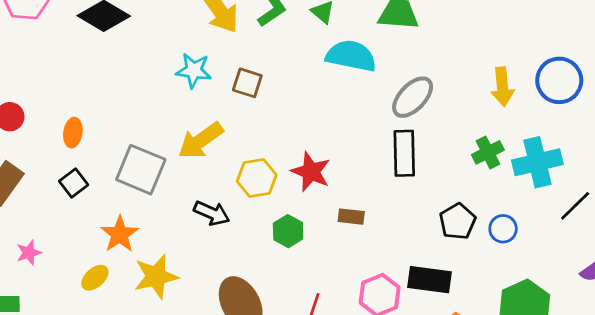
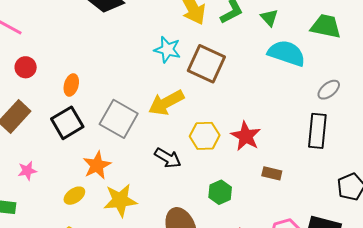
brown square: (247, 83) -> (206, 64), size x1.6
gray ellipse: (413, 97) -> (329, 90), size x0.7
black square: (74, 183) -> (67, 123), size x1.5
green hexagon: (288, 231) -> (220, 192), moved

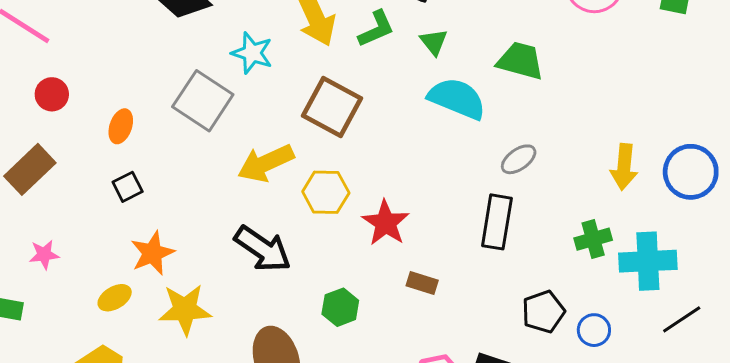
cyan star: (167, 50) -> (252, 53), moved
gray square: (119, 119) -> (203, 101), moved
black square: (67, 123) -> (128, 187), moved, size x0.6
yellow hexagon: (205, 136) -> (326, 192), moved
black arrow: (168, 158) -> (263, 249), size x1.4

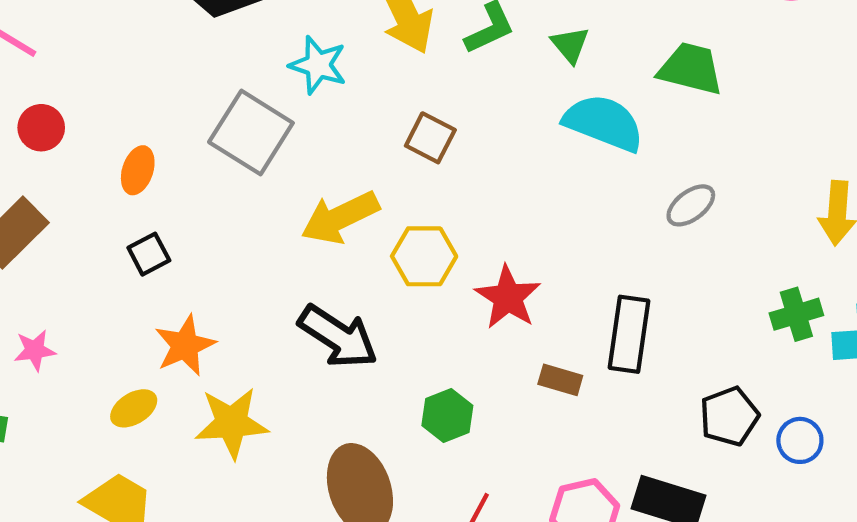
brown square: (332, 107) -> (430, 138), size x0.6
black rectangle: (497, 222) -> (629, 334), moved

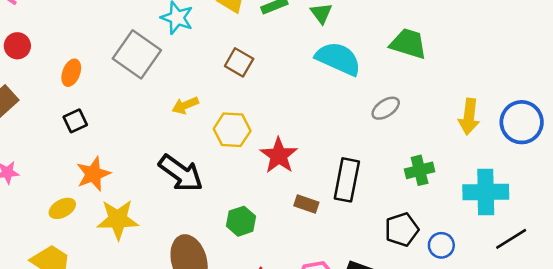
green trapezoid: (691, 69) -> (408, 44), moved
yellow arrow: (340, 217) -> (185, 105), size x0.6
green cross: (796, 314) -> (420, 170), moved

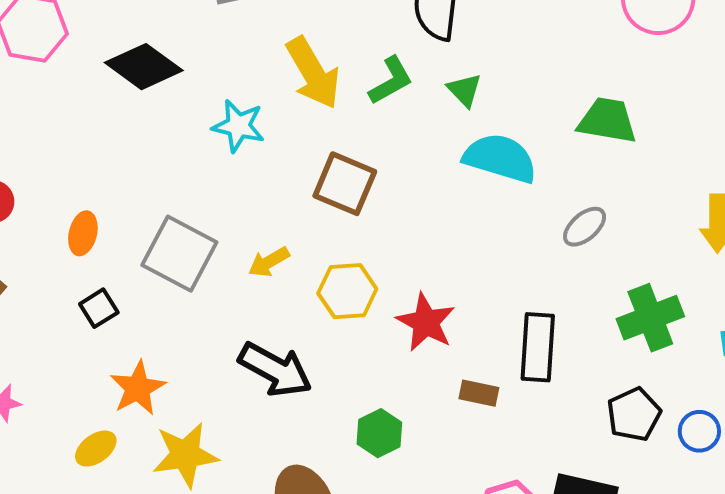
gray square: (137, 54) -> (179, 254), moved
brown square: (239, 62) -> (345, 184), size x1.4
green cross: (420, 170) -> (650, 318), size x1.4

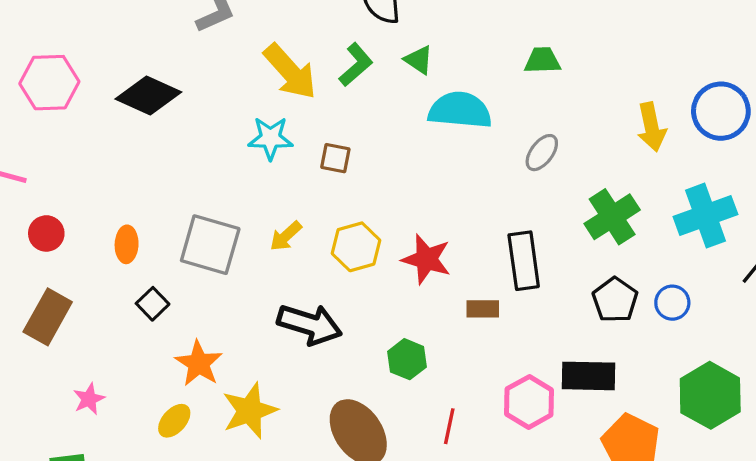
green trapezoid: (607, 120) -> (542, 60), size x0.7
cyan star: (238, 126) -> (270, 138), moved
brown square: (345, 184) -> (335, 158), size x0.6

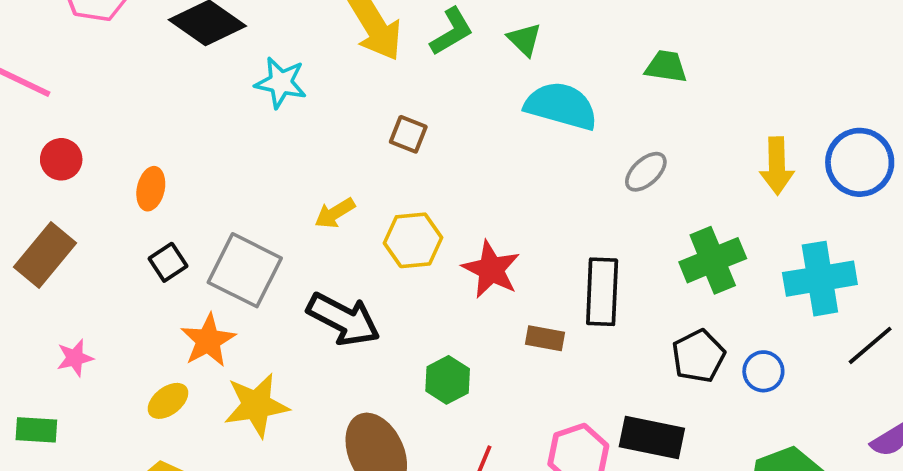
cyan star: (270, 138) -> (281, 83), moved
gray square: (210, 245) -> (245, 270), moved

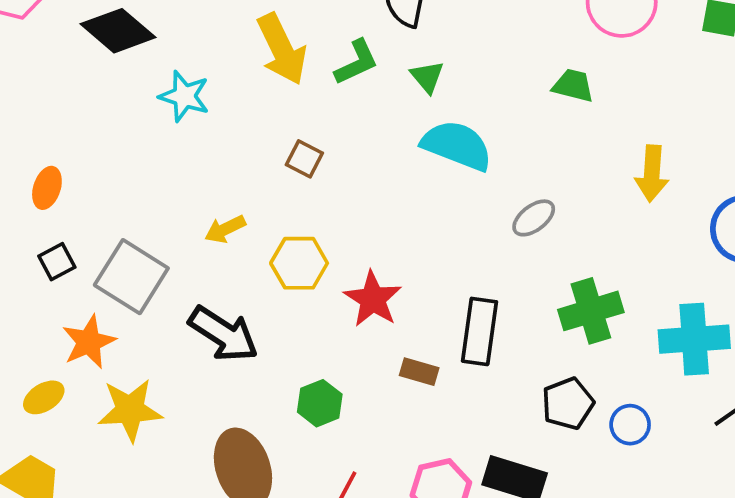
green trapezoid: (666, 66) -> (573, 85), moved
yellow arrow: (777, 166) -> (652, 174), moved

